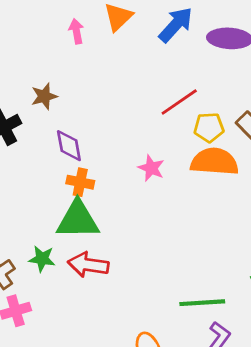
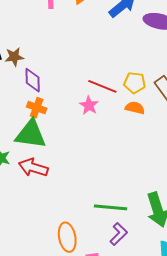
brown star: (44, 96) -> (14, 57), moved
red line: (179, 102) -> (102, 86), moved, turned 48
orange semicircle: (214, 162) -> (135, 108), size x0.6

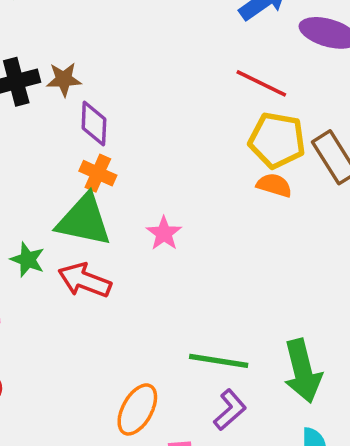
yellow pentagon: (135, 83) -> (277, 140), size x1.4
red line: (102, 86) -> (261, 83), moved
pink star: (89, 105) -> (164, 233), moved
orange ellipse: (67, 237) -> (137, 409), turned 36

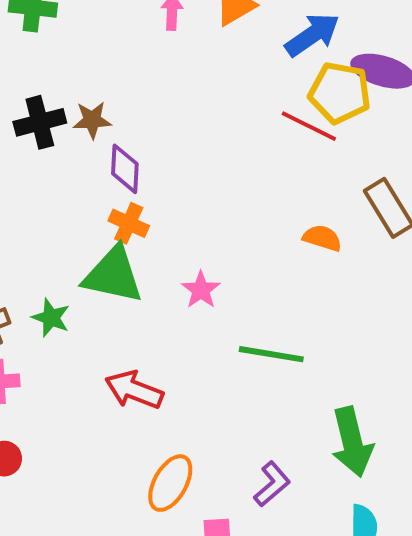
yellow pentagon: (277, 140) -> (340, 93), moved
red arrow: (85, 280) -> (134, 390), moved
green line: (219, 361) -> (271, 354), moved

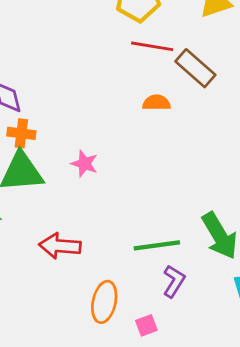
red line: (309, 126) -> (152, 46), moved
green line: (271, 354) -> (157, 245), moved

